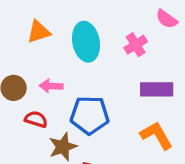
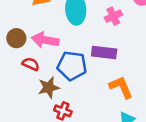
pink arrow: (51, 86) -> (45, 40), size x1.5
purple rectangle: (157, 89) -> (104, 53), moved

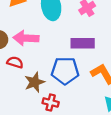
blue pentagon: (72, 66) -> (65, 71), moved

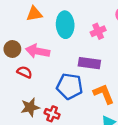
brown star: (35, 82) -> (30, 107), moved

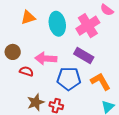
pink cross: (98, 31) -> (88, 26), size x1.6
pink arrow: (38, 51) -> (46, 59), moved
purple rectangle: (89, 63) -> (84, 55), turned 30

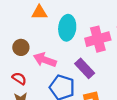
brown circle: (13, 52) -> (21, 47), moved
red semicircle: (26, 71) -> (19, 78), moved

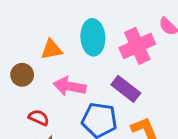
orange triangle: (39, 13) -> (52, 49), moved
brown circle: (21, 47) -> (22, 75), moved

